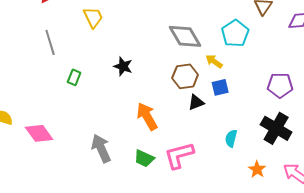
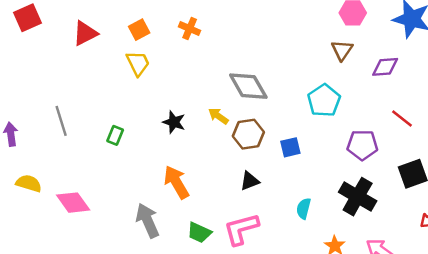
cyan pentagon: (235, 33) -> (324, 101), moved
gray line: (50, 42) -> (61, 121), moved
yellow arrow: (214, 61) -> (218, 116), moved
black triangle: (196, 102) -> (250, 181), moved
orange arrow: (147, 116) -> (176, 182), moved

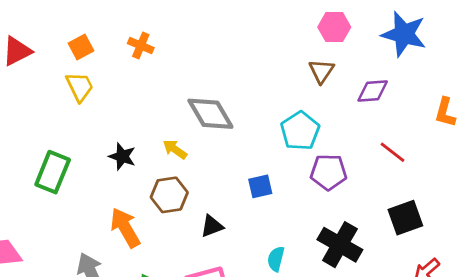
brown hexagon: (248, 134) -> (169, 195), moved
green rectangle: (115, 135) -> (53, 172), size x1.8
purple pentagon: (362, 145) -> (329, 172), moved

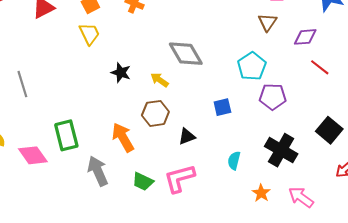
red line: (393, 152) -> (320, 67), moved
black star: (122, 156) -> (121, 73), moved
green rectangle: (53, 172) -> (66, 135), moved, turned -36
black square: (405, 218) -> (329, 130), turned -30

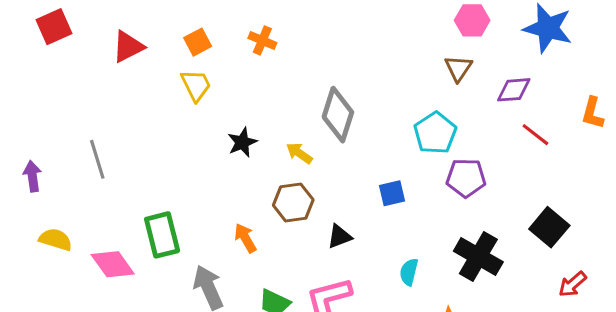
gray diamond: (186, 54) -> (338, 115), turned 48
black star: (121, 73) -> (242, 142), turned 30
orange arrow: (123, 137) -> (245, 238), size x0.7

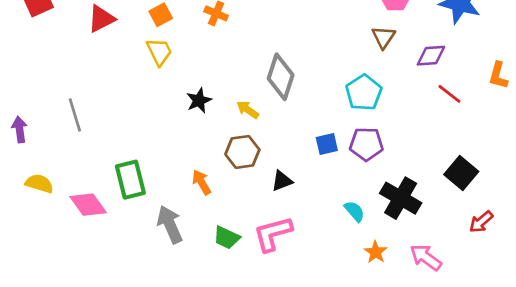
purple pentagon: (466, 178) -> (366, 144), moved
cyan semicircle: (409, 272) -> (354, 211), moved, turned 125

